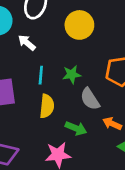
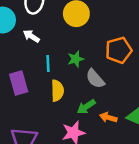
orange arrow: (112, 124) -> (108, 118), moved
green arrow: (76, 128) -> (86, 107), turned 132

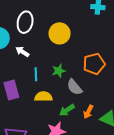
yellow semicircle: (57, 91) -> (43, 97), turned -90
orange arrow: (108, 118) -> (88, 112), moved, turned -80

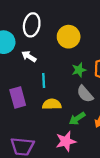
green star: (59, 71) -> (79, 70), moved

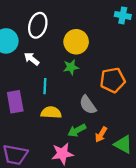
green star: (79, 70) -> (71, 67), moved

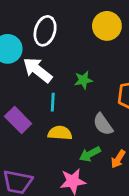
yellow circle: (76, 42) -> (107, 26), moved
white arrow: (32, 59) -> (38, 70), size x1.6
purple rectangle: (15, 102) -> (18, 120), turned -35

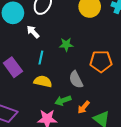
white arrow: (38, 70) -> (33, 32), size x0.6

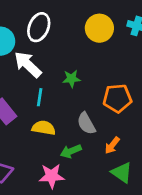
white arrow: (33, 32) -> (28, 65), size x1.6
orange arrow: (84, 107) -> (112, 145), moved

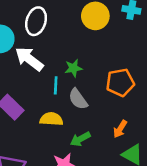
cyan line: (40, 97) -> (56, 85), moved
gray semicircle: (86, 123) -> (78, 99), moved

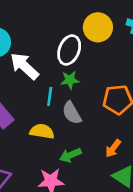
white ellipse: (36, 21) -> (69, 50), moved

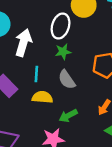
white arrow: (24, 66) -> (23, 43), turned 68
cyan line: (50, 96) -> (36, 74), moved

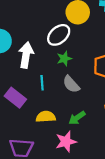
white ellipse: (61, 26) -> (59, 35), turned 40
yellow semicircle: (42, 97) -> (46, 117), moved

